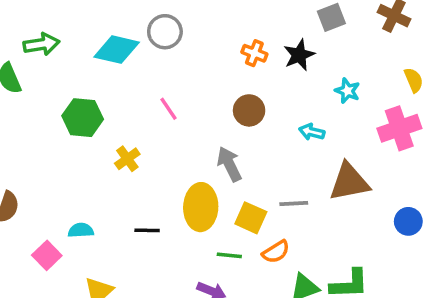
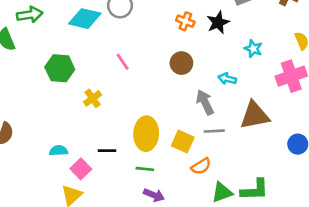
gray arrow: (229, 164) -> (205, 102), moved
pink square: (47, 255) -> (81, 169), moved
green line: (229, 255) -> (145, 169), moved

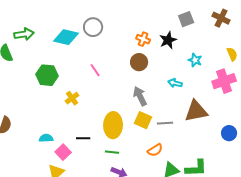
brown circle: (181, 63) -> (139, 62), moved
gray arrow: (205, 102) -> (140, 96), moved
yellow square: (183, 141) -> (143, 120), moved

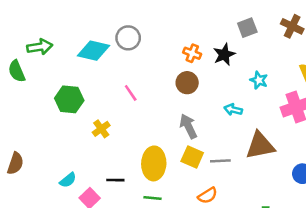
cyan semicircle: (46, 138) -> (68, 180), turned 144

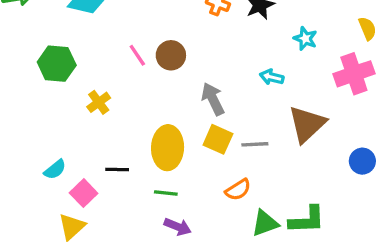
brown circle: (187, 83) -> (171, 55), moved
brown triangle: (260, 146) -> (307, 124), turned -32

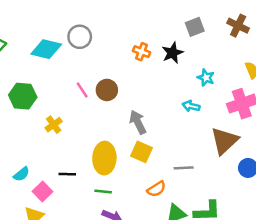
cyan arrow: (272, 77) -> (191, 106), moved
brown triangle: (307, 124) -> (224, 141), moved
gray line: (255, 144) -> (184, 168), moved

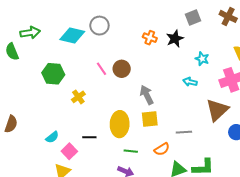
yellow square: (142, 152) -> (150, 119), turned -30
green line: (103, 191) -> (131, 151), moved

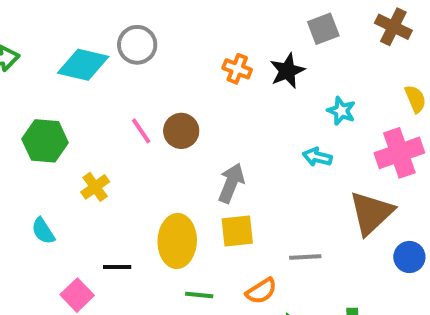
gray arrow: (147, 95) -> (231, 183), turned 48
cyan semicircle: (52, 137) -> (43, 231), moved, turned 96

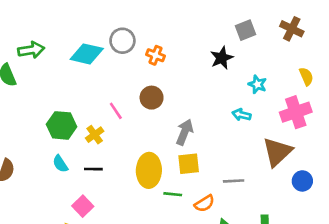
orange cross: (237, 69) -> (156, 55), moved
pink line: (141, 131) -> (116, 111), moved
green hexagon: (45, 141) -> (62, 125), moved
black line: (117, 267) -> (93, 169), moved
green line: (199, 295) -> (173, 194), moved

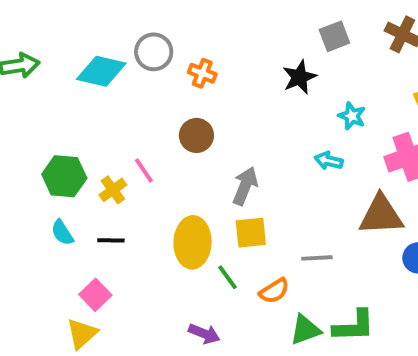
pink line: (116, 111) -> (144, 170), moved
brown triangle: (277, 152) -> (381, 215), turned 40
green line: (173, 194) -> (228, 277), turned 48

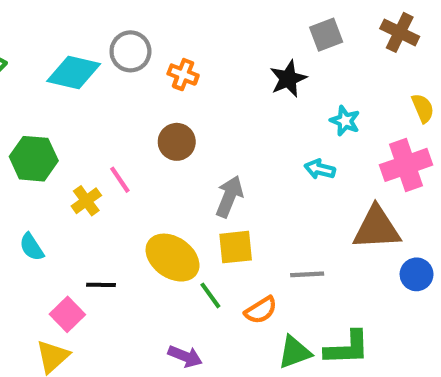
green hexagon: (64, 176) -> (34, 159), moved
black line: (111, 240) -> (101, 285), moved
yellow ellipse: (193, 242) -> (173, 258), turned -57

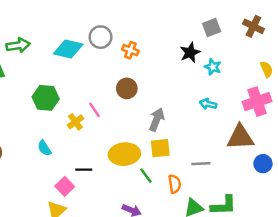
cyan star: (345, 121) -> (213, 67), moved
yellow ellipse: (173, 258) -> (124, 154), turned -40
orange semicircle: (261, 310) -> (175, 184), turned -66

